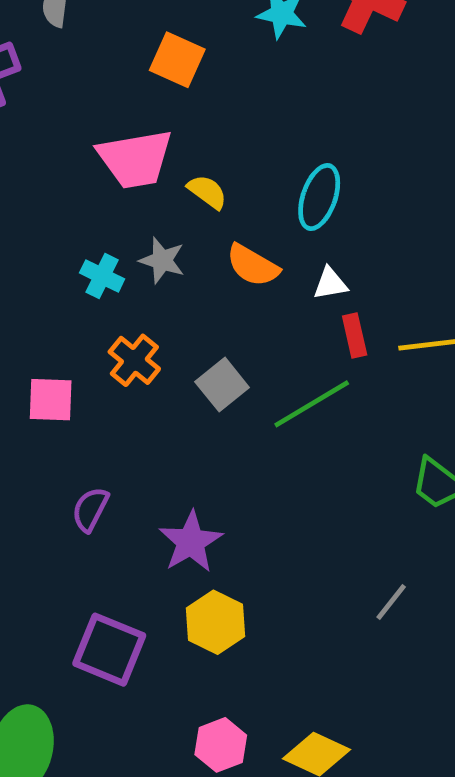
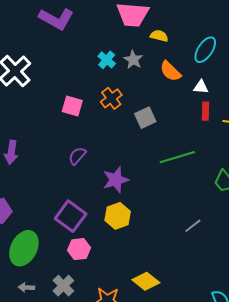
yellow semicircle: (207, 192) -> (159, 36), turned -36
green line: (312, 404) -> (177, 157), moved
pink hexagon: (221, 745) -> (79, 249), moved

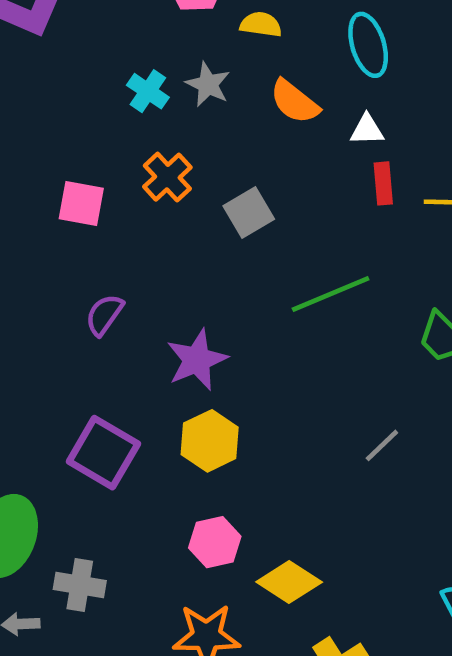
cyan ellipse: (205, 50) -> (368, 45), turned -44
pink hexagon: (79, 249) -> (215, 542), moved
gray cross: (63, 286) -> (80, 585), moved, turned -30

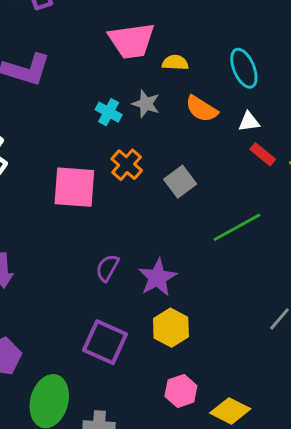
red rectangle: (383, 183) -> (263, 154), turned -40
pink square: (81, 203) -> (74, 187), size x1.5
purple semicircle: (104, 315) -> (107, 268), moved

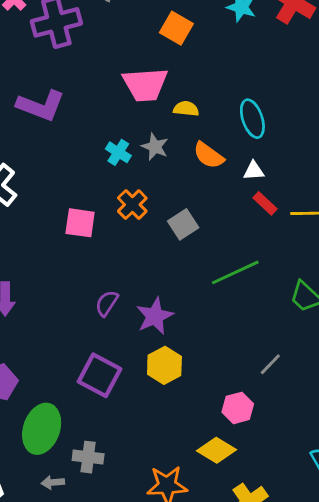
pink square: (74, 187) -> (80, 223), size x0.7
pink hexagon: (181, 391) -> (238, 408), moved

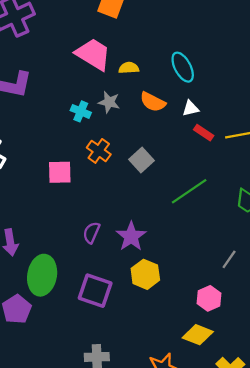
pink trapezoid: (145, 85) -> (93, 54), turned -135
green ellipse: (42, 429) -> (42, 275), moved

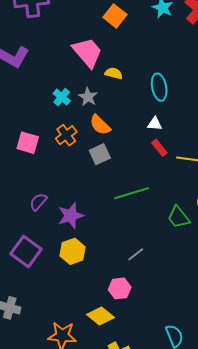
orange semicircle: (153, 102) -> (100, 125), moved
gray line: (229, 259) -> (136, 254), moved

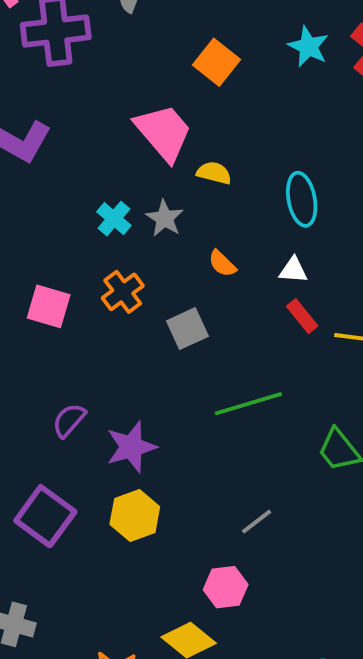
orange semicircle: (100, 125) -> (222, 264), moved, size x0.7

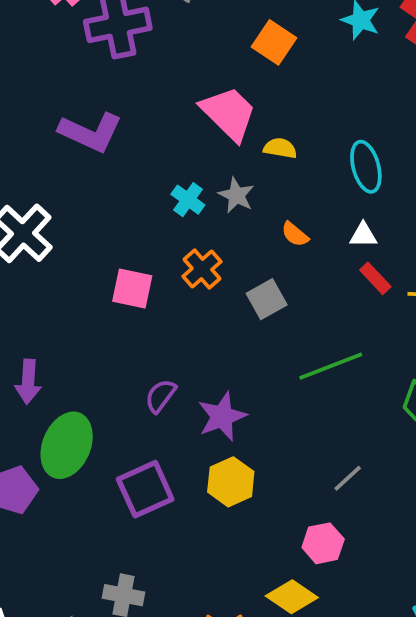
purple square: (45, 516) -> (145, 489), turned 34

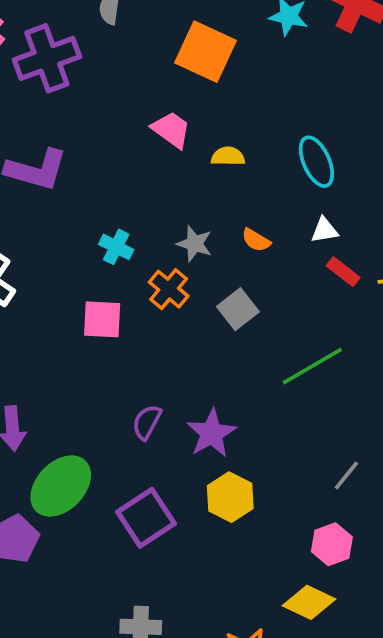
orange square: (274, 42) -> (206, 52), size x1.4
pink trapezoid: (229, 113) -> (171, 130), size x0.7
gray star: (236, 195) -> (195, 244), moved
cyan cross: (188, 200) -> (116, 247), moved
green ellipse: (67, 445) -> (61, 486), turned 30

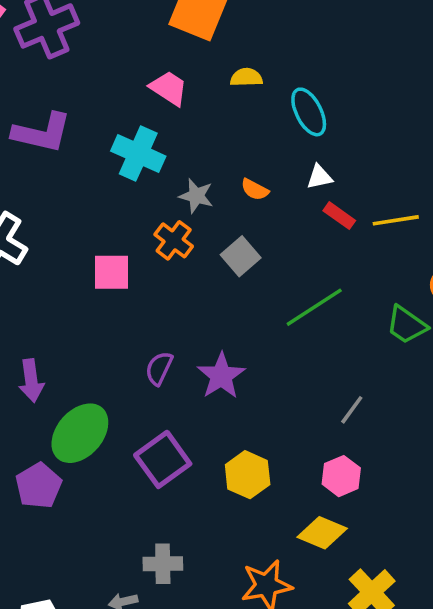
yellow semicircle: (228, 156) -> (246, 77), moved
cyan cross: (116, 247) -> (138, 154), moved, size x1.6
yellow hexagon: (230, 497) -> (248, 475), moved

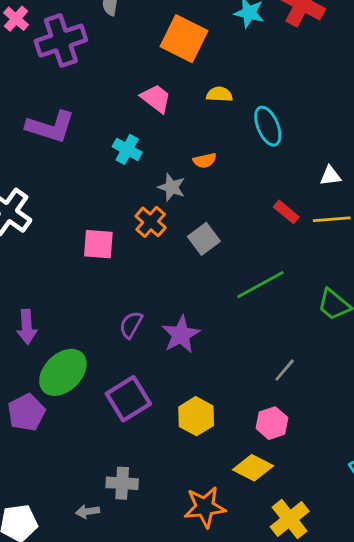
cyan cross: (138, 154) -> (127, 149), size x0.7
white triangle: (320, 177) -> (330, 176), moved
orange semicircle: (255, 190) -> (205, 161), moved, turned -45

